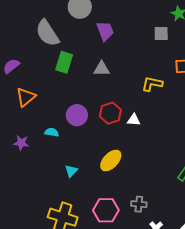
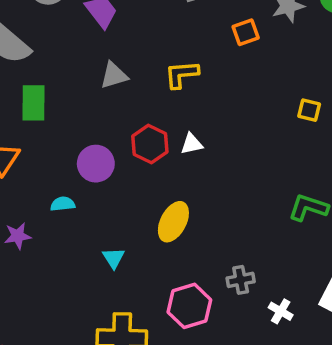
green rectangle: (64, 62) -> (33, 103), moved
yellow L-shape: (152, 84) -> (181, 74), moved

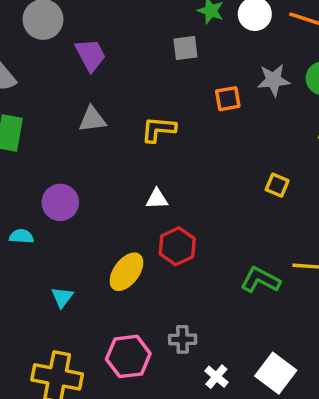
red hexagon: (150, 144) -> (177, 246), moved

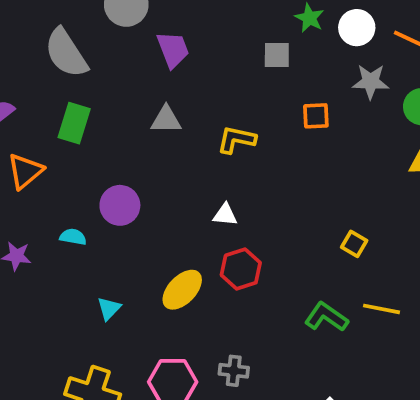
gray star: (274, 80) -> (371, 82), moved
yellow square: (277, 185) -> (354, 244), moved

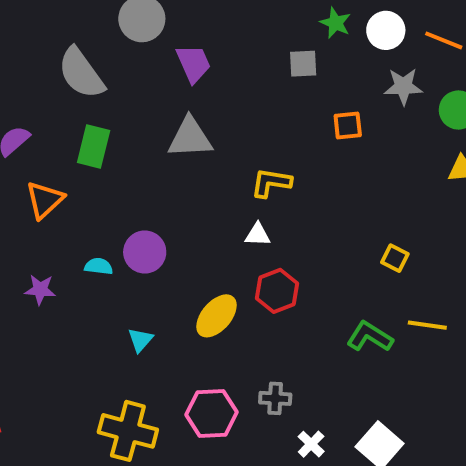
gray triangle: (166, 120) -> (190, 138), size x1.4
yellow L-shape: (236, 140) -> (271, 183), moved
purple circle: (120, 205) -> (145, 252), moved

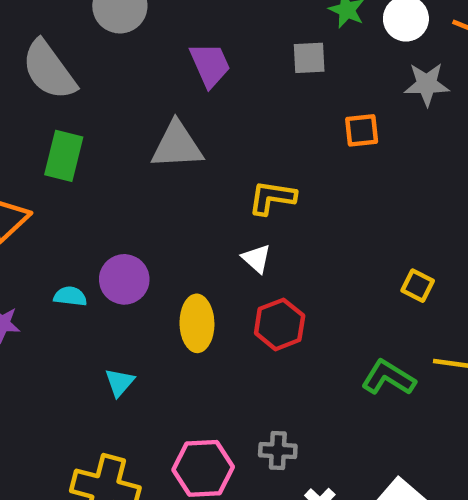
purple trapezoid: (193, 64) -> (210, 65), moved
white triangle: (258, 235) -> (256, 259), turned 40
yellow ellipse: (217, 316) -> (197, 323), moved, turned -42

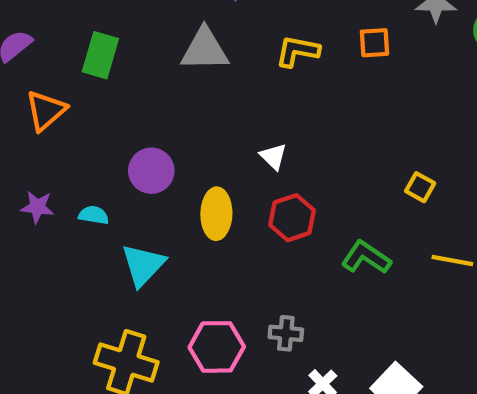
yellow L-shape: (272, 198) -> (297, 51), moved
cyan semicircle: (70, 296) -> (94, 215), moved
green L-shape: (388, 378) -> (366, 257), moved
cyan triangle: (119, 382) -> (143, 265), size x1.6

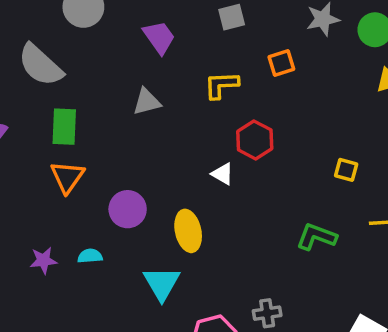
gray triangle: (205, 50) -> (147, 102), size x0.7
orange triangle: (46, 111) -> (67, 177), moved
red hexagon: (292, 218) -> (255, 140), moved
cyan triangle: (143, 265) -> (162, 283), moved

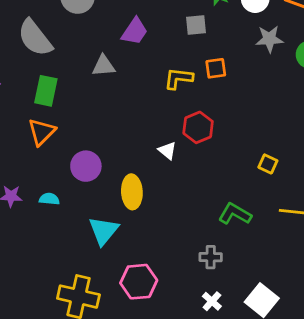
purple trapezoid: (159, 37) -> (135, 31), turned 60
orange square: (281, 63) -> (216, 68), moved
gray triangle: (147, 102) -> (104, 66), moved
gray cross: (267, 313) -> (211, 257), moved

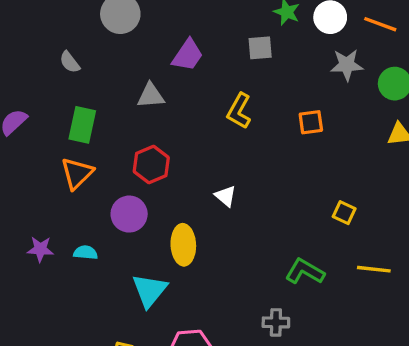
gray semicircle: (35, 38) -> (70, 62), size x0.5
orange square: (216, 68) -> (311, 122), moved
yellow L-shape: (178, 78) -> (239, 111), turned -68
red hexagon: (198, 127) -> (151, 165), moved

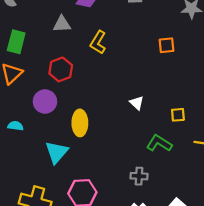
yellow L-shape: (239, 111) -> (98, 42), moved
white triangle: (226, 196) -> (137, 103), moved
yellow square: (344, 213) -> (178, 115), moved, turned -32

